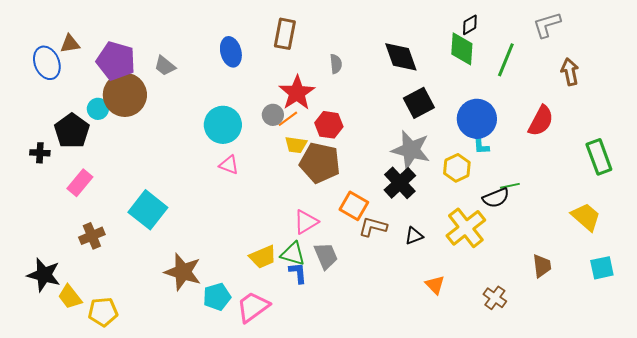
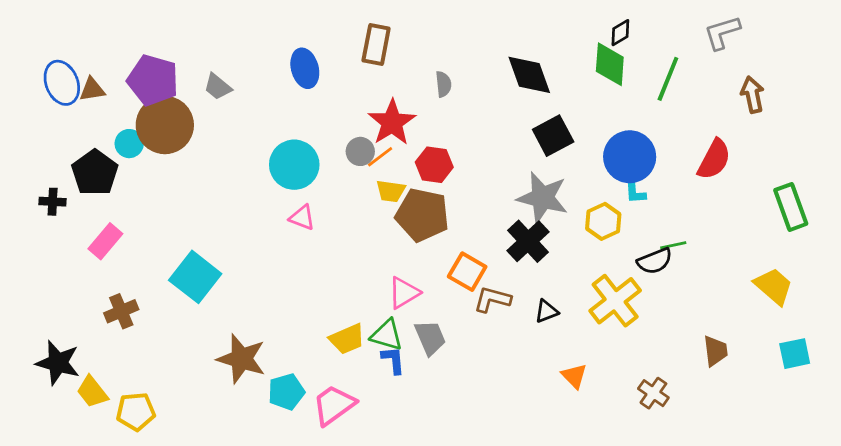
brown triangle: (70, 44) -> (92, 89), moved

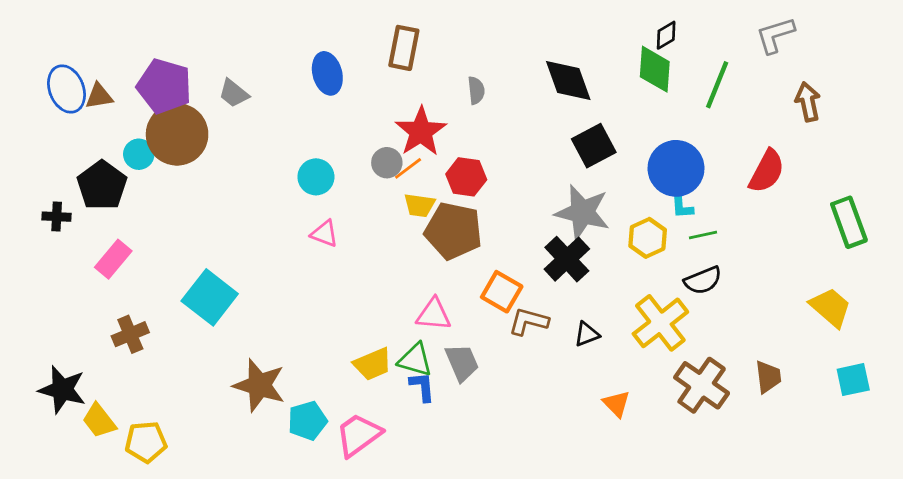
cyan circle: (294, 165) -> (316, 177), size x0.7
green line: (673, 245) -> (703, 235), moved
pink triangle: (404, 293) -> (434, 314), turned 36
brown cross: (653, 393) -> (702, 385), moved, size x1.6

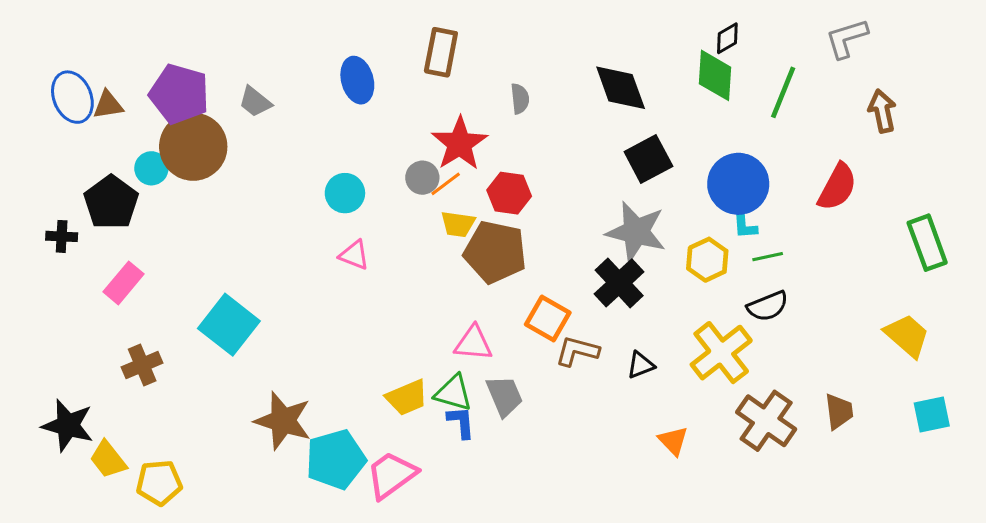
cyan pentagon: (307, 421) -> (336, 459), size x1.4

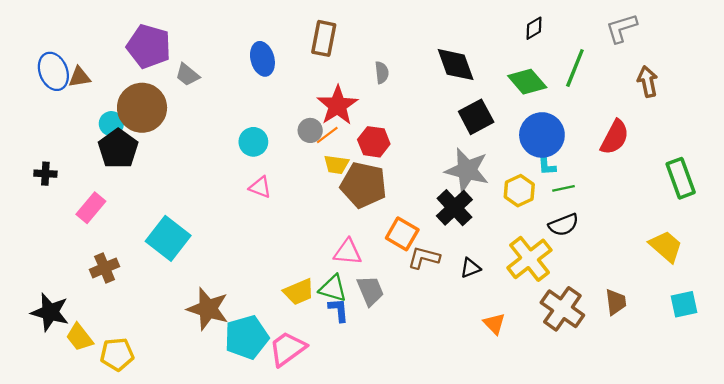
green diamond: (715, 75) -> (527, 82), moved, turned -45
purple pentagon: (179, 94) -> (149, 46), moved
black pentagon: (111, 202) -> (118, 149), moved

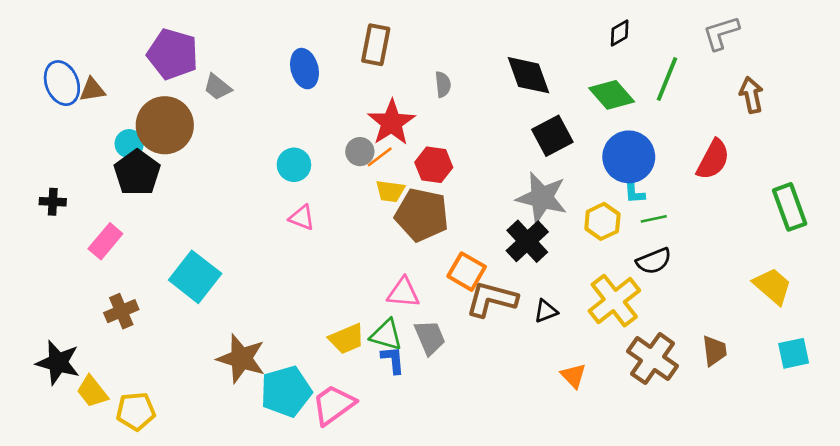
brown L-shape: (424, 258) -> (492, 299), size x1.4

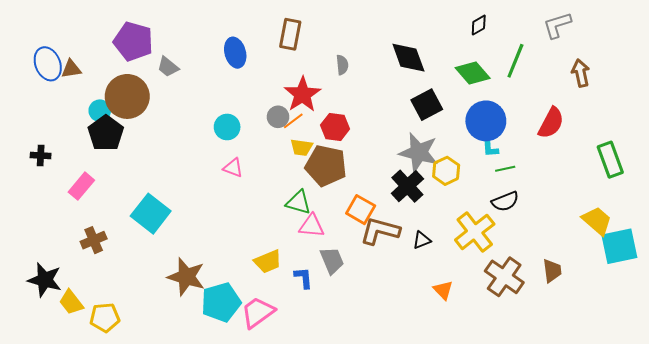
yellow hexagon: (602, 221) -> (446, 171), moved
green triangle: (386, 335) -> (298, 202), moved
cyan square: (794, 353) -> (619, 246), moved, size x1.5

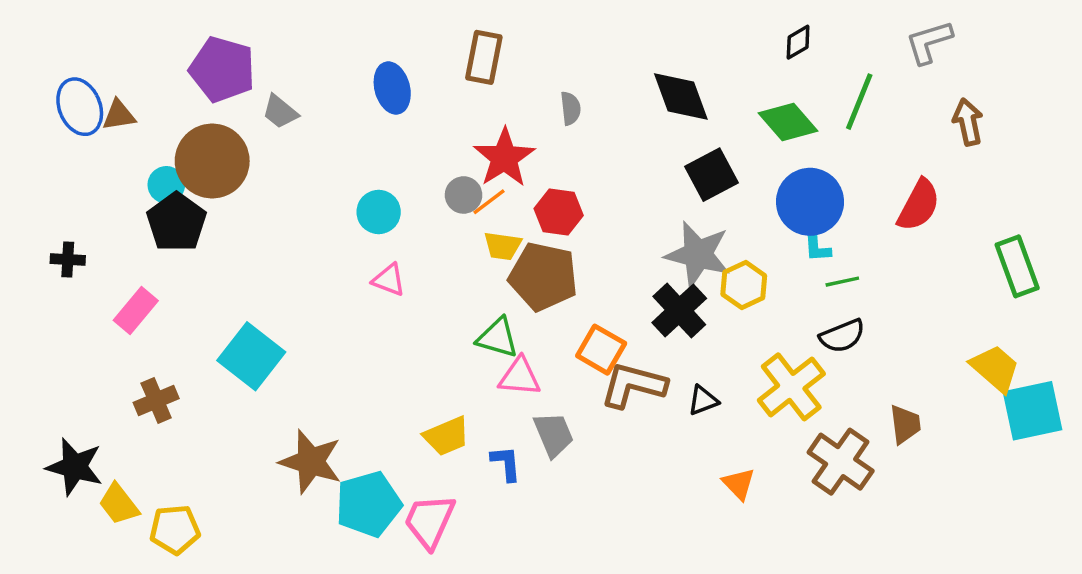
brown trapezoid: (552, 271) -> (905, 424), moved
pink trapezoid: (258, 312) -> (430, 521), turned -30

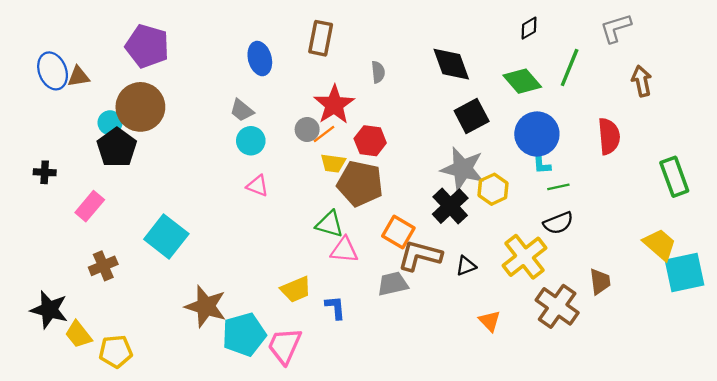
gray trapezoid: (280, 112) -> (242, 110), moved
red semicircle: (919, 205) -> (609, 136), turned -33
gray trapezoid: (554, 434) -> (393, 284), moved, turned -80

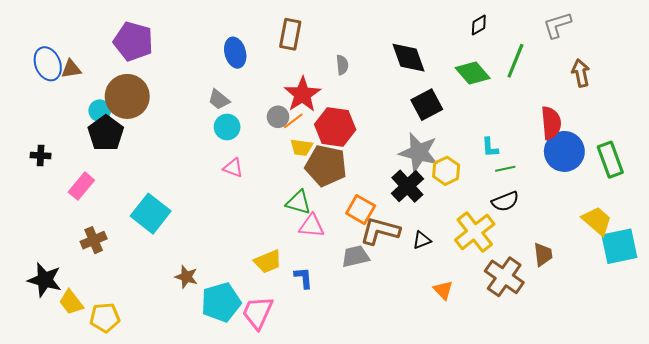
blue circle: (537, 134) -> (564, 151), moved
red hexagon: (370, 141) -> (335, 127), size x1.4
brown star: (206, 306) -> (186, 277), size x0.6

